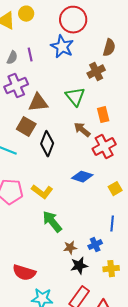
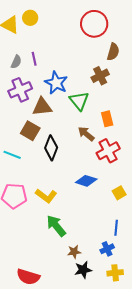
red circle: (73, 20) -> (94, 24), moved
blue star: (62, 47) -> (56, 83), moved
blue cross: (95, 245) -> (107, 249), moved

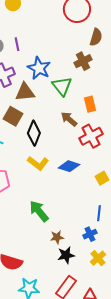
yellow L-shape: (46, 196) -> (38, 163), moved
yellow cross: (115, 273) -> (98, 258), turned -35

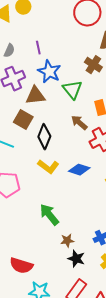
purple line: (17, 44) -> (38, 48), moved
brown cross: (83, 61) -> (93, 65), turned -30
black star: (66, 255) -> (76, 259), turned 30

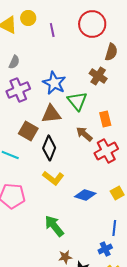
purple line: (38, 48) -> (52, 30), moved
brown triangle: (35, 96) -> (51, 114), moved
blue diamond: (79, 170) -> (85, 195), moved
brown star: (67, 241) -> (65, 257), moved

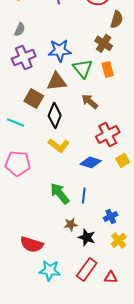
blue star: (54, 83) -> (60, 50), turned -30
orange rectangle: (105, 119) -> (108, 69), moved
red cross: (106, 151) -> (108, 134), moved
blue line: (114, 228) -> (84, 195), moved

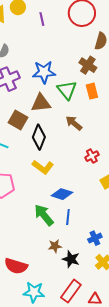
red cross: (108, 134) -> (92, 156), size x0.6
blue diamond: (91, 162) -> (62, 194), moved

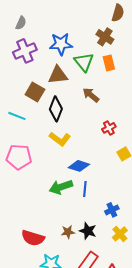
green arrow: (44, 215) -> (61, 187), turned -70
brown star: (55, 246) -> (68, 232), moved

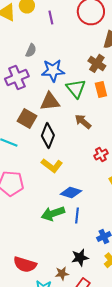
gray semicircle: (21, 23) -> (31, 50), moved
black star: (88, 231) -> (80, 257), turned -30
brown star: (68, 232) -> (62, 273), moved

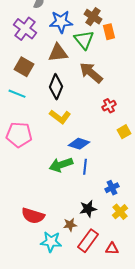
brown cross: (97, 63) -> (93, 17), moved
purple cross: (17, 77) -> (25, 29), turned -30
orange rectangle: (101, 89) -> (109, 32), moved
brown square: (27, 118) -> (24, 67), moved
brown arrow: (83, 121) -> (91, 73), size x1.4

